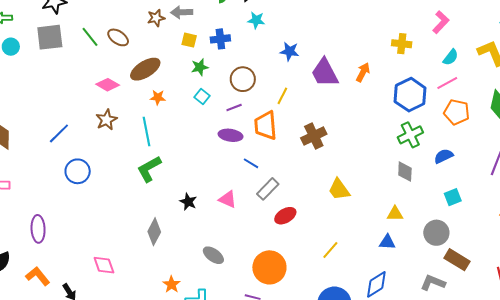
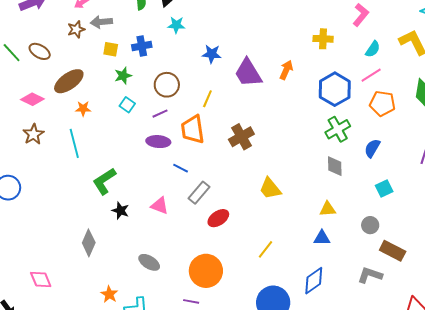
blue semicircle: (444, 156) -> (372, 148), turned -30
green L-shape: (149, 169) -> (104, 181), moved
gray circle: (436, 233) -> (370, 225), size x0.7

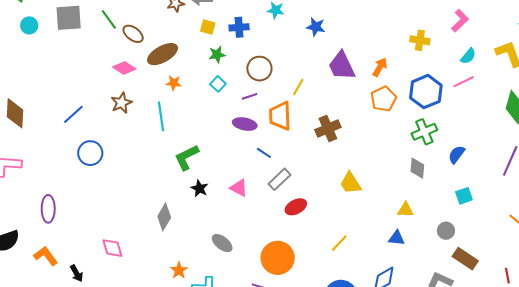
brown ellipse: (40, 51) -> (133, 34), moved
blue star: (212, 54) -> (316, 27), moved
orange pentagon: (382, 103) -> (383, 99), moved, turned 30

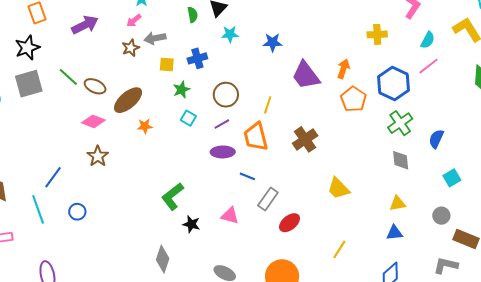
cyan line: (161, 116) -> (38, 209), moved
blue circle: (90, 153) -> (77, 212), size x0.7

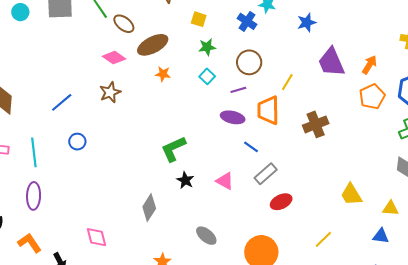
blue star: (273, 42) -> (307, 22), turned -30
blue cross: (197, 58) -> (247, 21), moved, turned 36
yellow trapezoid: (338, 188) -> (351, 194), moved
cyan line: (38, 209) -> (34, 152), moved

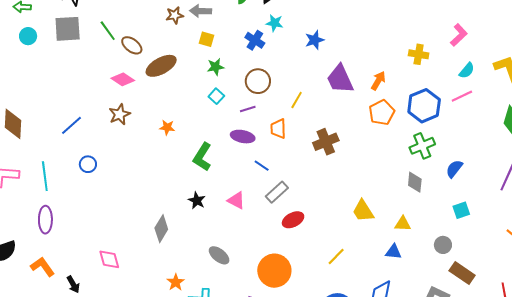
orange star: (163, 74) -> (167, 127), moved
orange trapezoid: (268, 110) -> (278, 129), size x0.7
green L-shape: (173, 149) -> (202, 157), moved, turned -32

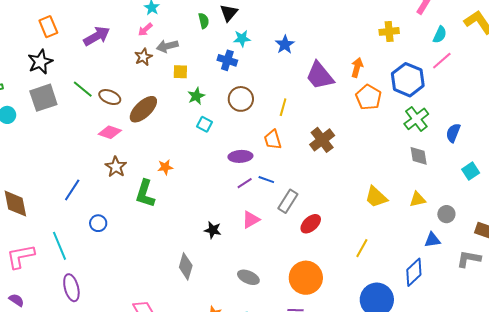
purple line: (248, 109) -> (245, 183), moved
green L-shape: (202, 157) -> (145, 194), moved
pink triangle: (236, 200) -> (251, 220), turned -42
gray circle: (443, 245) -> (446, 214), moved
blue triangle: (393, 252) -> (432, 240), moved

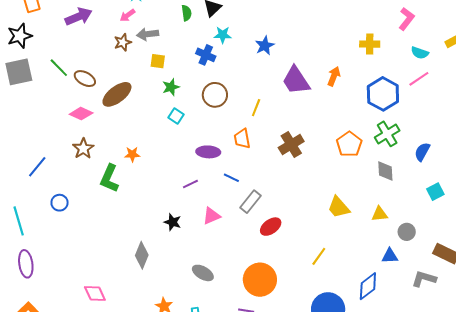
cyan semicircle: (440, 35) -> (420, 53), turned 78
orange pentagon: (369, 97) -> (349, 144), moved
purple line: (245, 183) -> (190, 184), moved

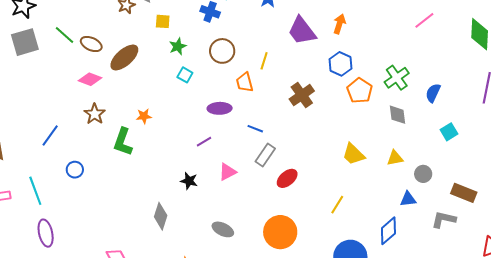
blue hexagon: (383, 94) -> (340, 64), moved, size x0.7
orange trapezoid: (242, 139) -> (245, 82), moved
blue line: (231, 178) -> (255, 129), moved

